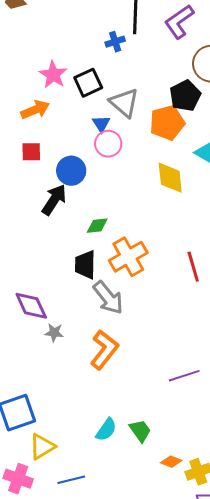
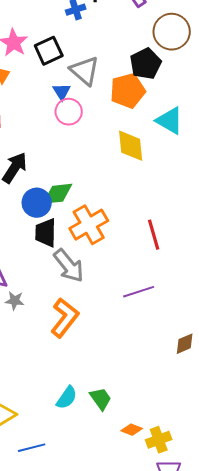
blue circle: (71, 171) -> (37, 203), moved
green diamond: (97, 226) -> (58, 194), size x1.4
purple line: (184, 376) -> (139, 292), moved

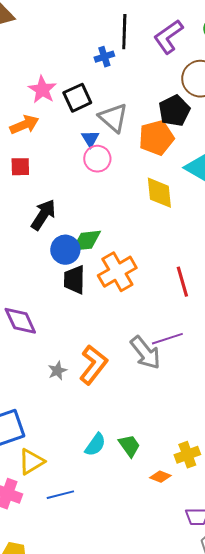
gray arrow: (69, 266) -> (145, 353), moved
gray star: (15, 301) -> (57, 371), moved, turned -30
yellow cross: (159, 440) -> (187, 455), moved

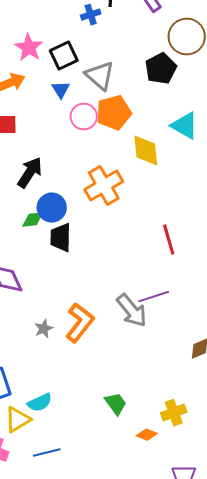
orange pentagon: (156, 138) -> (114, 113), moved
blue triangle: (90, 139) -> (61, 90), moved
green diamond: (86, 241) -> (33, 220), moved, size x0.7
orange cross: (117, 272) -> (104, 186), moved
cyan semicircle: (95, 445) -> (40, 403), moved, turned 30

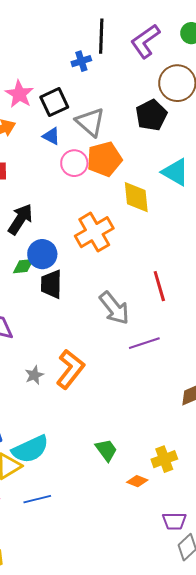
blue triangle: (61, 90) -> (51, 136), turned -30
gray arrow: (132, 311) -> (114, 308), moved
cyan semicircle: (40, 403) -> (30, 449), size x1.5

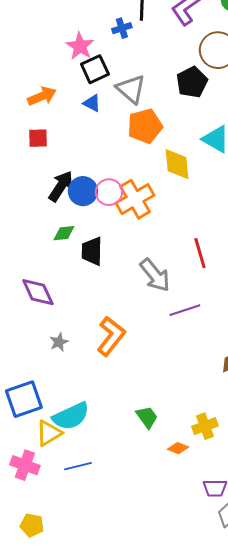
pink star: (19, 94) -> (80, 46), moved
pink circle: (74, 163) -> (109, 192), moved
blue circle: (42, 254) -> (83, 191), moved
gray star: (34, 375) -> (59, 342), moved

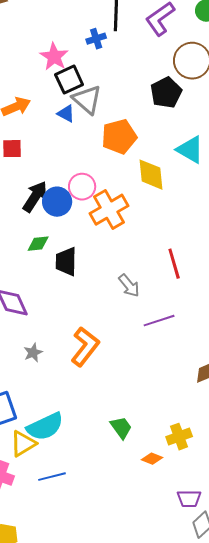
gray triangle: (131, 89) -> (87, 100), moved
pink circle: (109, 192) -> (82, 187), moved
gray arrow: (155, 275) -> (129, 286), size x0.7

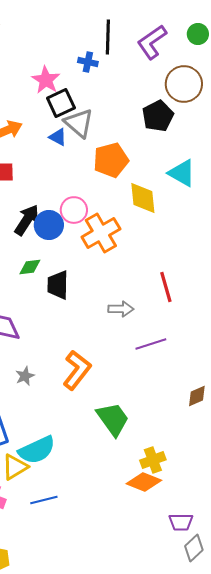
blue cross: (96, 39) -> (88, 62), turned 30
gray arrow: (129, 286) -> (121, 309), turned -50
green trapezoid: (121, 428) -> (113, 419), moved, size x1.5
yellow cross: (179, 437) -> (153, 460), moved
orange diamond: (152, 459) -> (144, 482), size x1.6

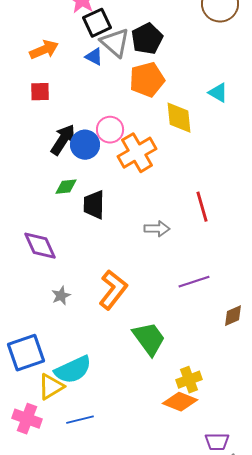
black pentagon: (158, 116) -> (147, 39), moved
cyan triangle: (182, 173) -> (218, 93), size x0.7
purple line: (151, 344) -> (194, 282), moved

